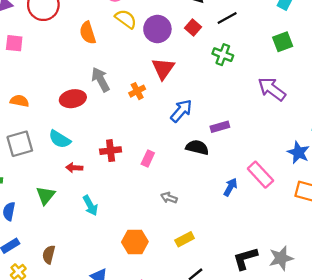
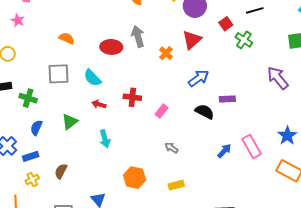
red square: (193, 28) -> (226, 24), moved
orange cross: (137, 91) -> (166, 53), turned -32

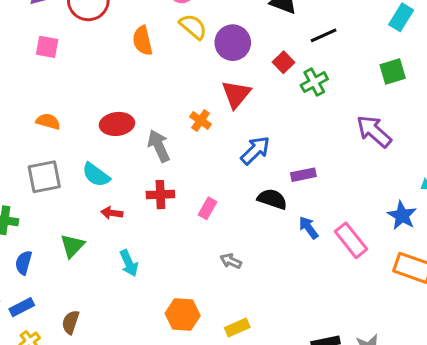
gray arrow: (138, 37) -> (159, 146), moved
green cross: (244, 40) -> (314, 82), turned 36
blue arrow: (224, 151) -> (309, 228), moved, turned -70
yellow rectangle: (176, 185) -> (237, 327), moved

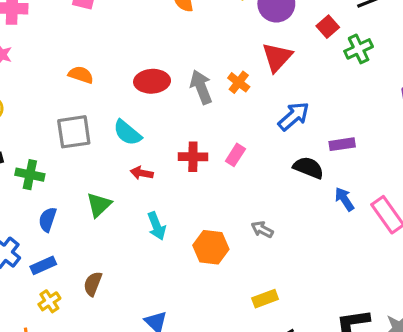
gray arrow: (159, 146) -> (201, 87), moved
pink rectangle: (207, 208) -> (235, 155), moved
orange hexagon: (183, 314) -> (211, 247), moved

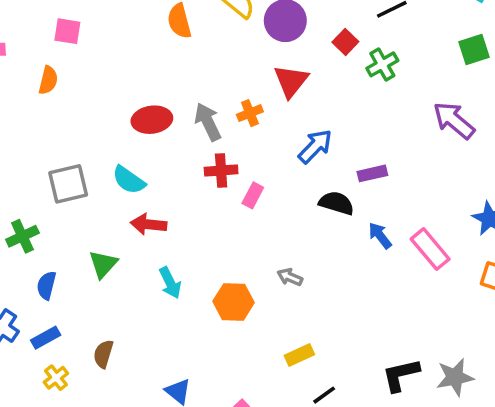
orange semicircle: (81, 75) -> (48, 80), moved, turned 90
orange cross: (239, 82) -> (250, 113), turned 35
red cross: (193, 157) -> (221, 170), moved
red arrow: (142, 173) -> (149, 224), size x1.4
green cross: (30, 175) -> (22, 236), turned -32

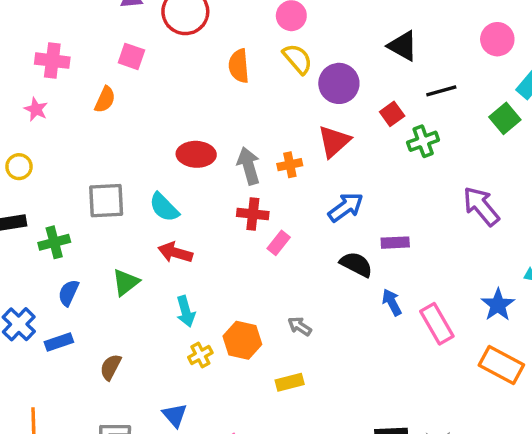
green square: (474, 50) -> (505, 118), moved, turned -32
yellow rectangle: (299, 355) -> (290, 382), moved
yellow cross: (56, 378) -> (200, 355), moved

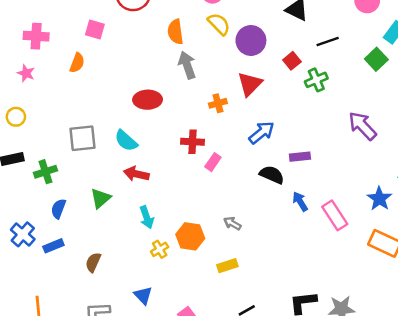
gray arrow: (249, 166) -> (187, 65), moved

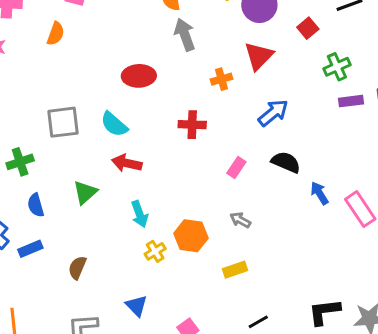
green cross: (316, 80) -> (337, 67), moved
purple rectangle: (300, 157) -> (351, 101), moved
pink rectangle: (213, 162) -> (236, 167), moved
blue semicircle: (58, 209) -> (36, 205), turned -36

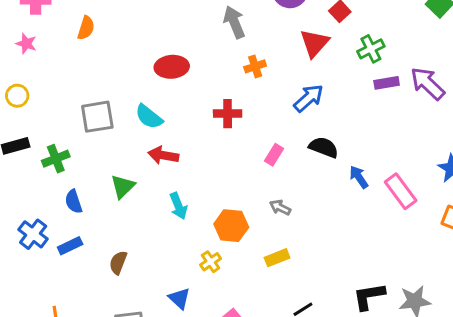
gray arrow: (185, 35) -> (234, 22), moved
red triangle: (259, 56) -> (314, 43), moved
yellow cross: (155, 251) -> (211, 262), moved

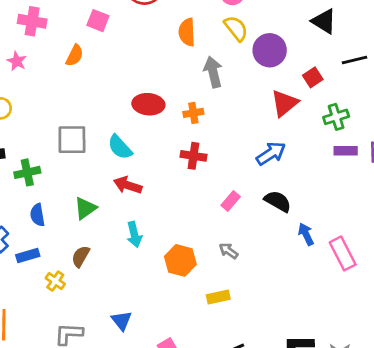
orange cross: (255, 66) -> (193, 113), moved
yellow cross: (211, 262) -> (55, 281), moved, turned -30
brown semicircle: (118, 263) -> (81, 256), moved

